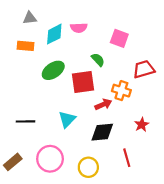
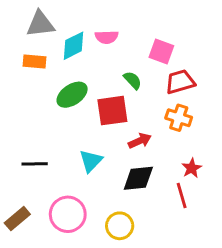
gray triangle: (30, 18) -> (40, 24), size x1.5
red trapezoid: (144, 69) -> (180, 82), moved
orange cross: (121, 91) -> (179, 118), moved
red line: (127, 158) -> (182, 196), moved

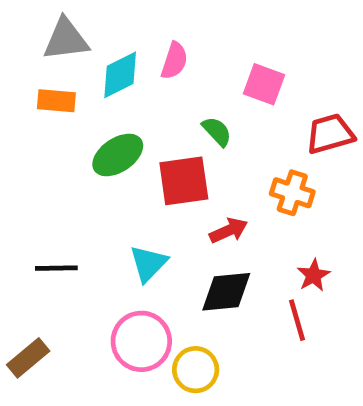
pink semicircle: (107, 37) -> (174, 61), turned -70
red trapezoid: (180, 82) -> (330, 134), moved
pink circle: (68, 214) -> (141, 341), moved

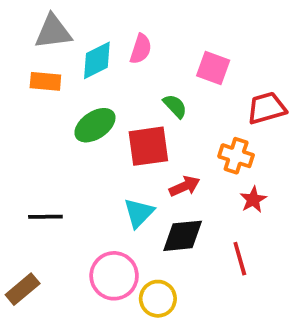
cyan triangle: (148, 263) -> (139, 213), moved
red star: (314, 275) -> (253, 200), moved

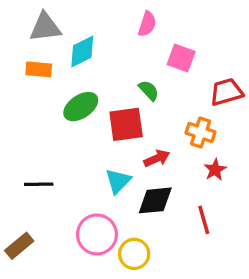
pink semicircle: (141, 49) -> (147, 24), moved

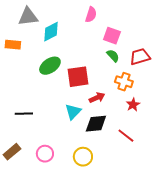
orange rectangle: (39, 69) -> (13, 45), moved
green semicircle: (149, 90) -> (113, 56), moved
red line: (204, 220) -> (126, 136), turned -36
pink circle: (97, 234) -> (45, 154), moved, size x0.7

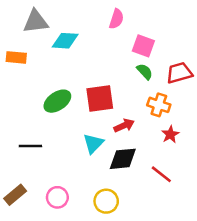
cyan diamond: (51, 32) -> (65, 41), turned 30
green ellipse: (50, 66) -> (57, 101), moved

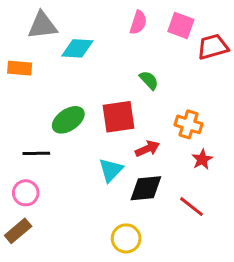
pink square: (143, 46) -> (181, 26), moved
green semicircle: (145, 72) -> (149, 80), moved
red trapezoid: (179, 73) -> (213, 47), moved
black line: (30, 146) -> (36, 153), moved
pink circle: (57, 197) -> (26, 193), moved

